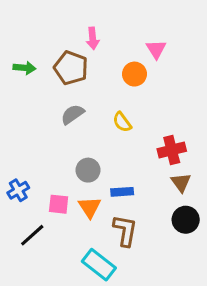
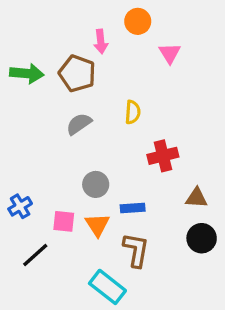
green arrow: (24, 68) -> (27, 73), size x1.4
orange circle: (134, 74) -> (138, 21), moved
yellow semicircle: (122, 122) -> (133, 112), moved, turned -140
red cross: (172, 150) -> (163, 156), moved
brown triangle: (181, 183) -> (197, 198), turned -50

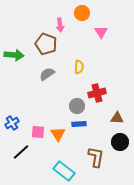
green arrow: (27, 73) -> (14, 55), moved
gray circle: (96, 184) -> (77, 106), moved
brown L-shape: (136, 250) -> (96, 157), moved

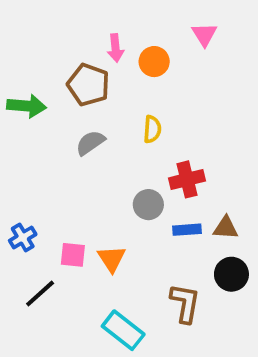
orange circle: (82, 13) -> (154, 62), moved
pink triangle: (101, 32) -> (204, 34), moved
blue rectangle: (79, 124) -> (187, 230), moved

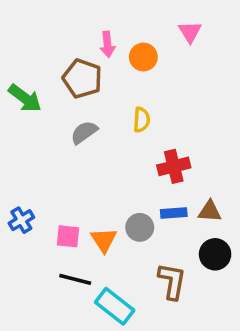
green arrow: (27, 106) -> (25, 98), turned 32
gray circle: (148, 205) -> (140, 227), moved
black line: (40, 294) -> (75, 279), moved, turned 56

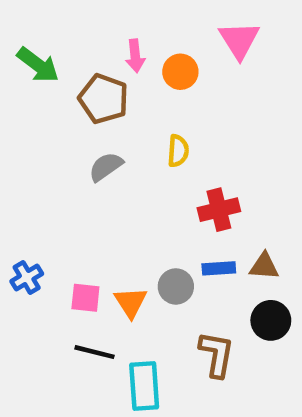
pink triangle: (190, 32) -> (239, 40), size x1.4
green arrow: (25, 98) -> (38, 65), moved
cyan rectangle: (115, 306) -> (144, 386), turned 48

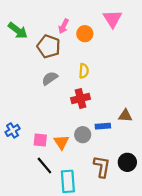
pink arrow: (135, 56) -> (64, 26), turned 32
red cross: (219, 210) -> (81, 99), moved
brown triangle: (264, 266) -> (125, 116), moved
black circle: (271, 320) -> (127, 162), moved
black line: (94, 352) -> (44, 166), turned 36

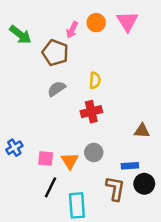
orange circle: (85, 34) -> (96, 23), moved
blue rectangle: (103, 126) -> (130, 166), moved
black line: (44, 166) -> (50, 187), turned 66

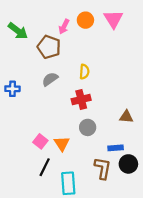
blue cross: (14, 148) -> (12, 89), moved, turned 32
gray circle: (94, 152) -> (88, 127), moved
pink square: (46, 159) -> (40, 141), turned 32

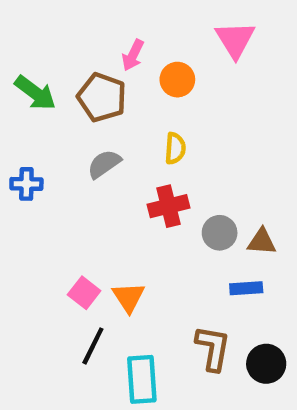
orange circle: (85, 20) -> (177, 80), moved
green arrow: (18, 31) -> (35, 93), moved
gray circle: (88, 127) -> (220, 233), moved
blue rectangle: (116, 148) -> (246, 288), moved
black circle: (128, 164) -> (266, 364), moved

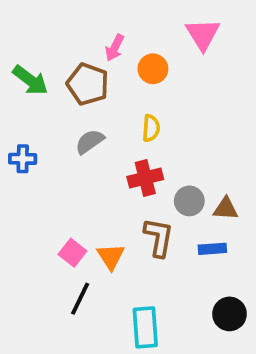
brown L-shape: (213, 348) -> (159, 237), moved
cyan rectangle: (142, 379) -> (145, 327), moved

